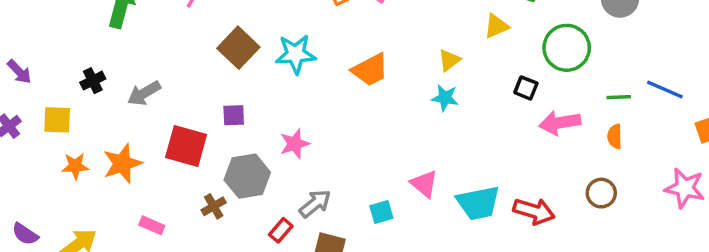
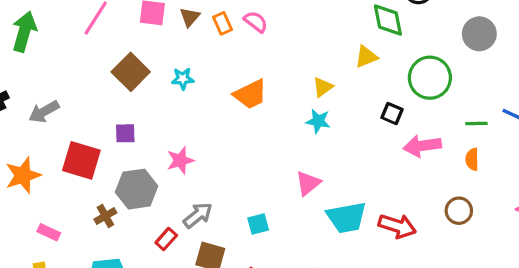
cyan star: (296, 54) -> (183, 79), size x0.6
pink triangle: (424, 184) -> (308, 183), moved, turned 40

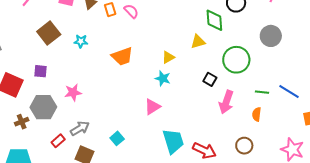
pink arrow: (422, 146) -> (226, 102), turned -70
pink triangle: (308, 183) -> (152, 107), moved
cyan trapezoid: (347, 217) -> (173, 141), turned -104
cyan square: (258, 224) -> (117, 138), turned -32

